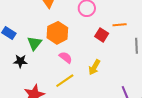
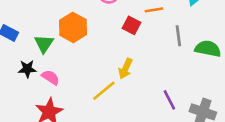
pink semicircle: (66, 57) -> (50, 77), moved
yellow line: (65, 81) -> (104, 91), moved

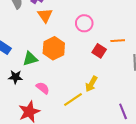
green triangle: (44, 44) -> (30, 59), turned 35
pink semicircle: (50, 77) -> (43, 88), moved

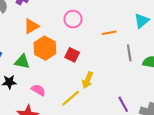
orange triangle: (45, 15) -> (31, 26), moved, turned 42
red square: (99, 51) -> (72, 55), moved
green triangle: (30, 59) -> (22, 62), turned 35

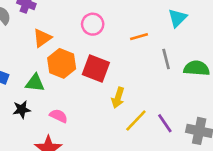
red square: (72, 55) -> (96, 69), size x1.5
yellow line: (71, 98) -> (136, 120), moved

